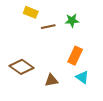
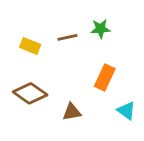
yellow rectangle: (31, 12) -> (30, 46), moved
cyan triangle: (82, 77) -> (126, 111), moved

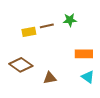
yellow rectangle: (30, 46) -> (29, 32), moved, turned -32
orange rectangle: (105, 78) -> (84, 54), moved, turned 66

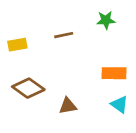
green star: (70, 20) -> (106, 20), moved
yellow rectangle: (29, 32) -> (17, 45), moved

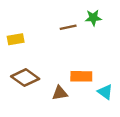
brown line: (64, 35) -> (68, 27), moved
orange rectangle: (114, 73) -> (81, 76), moved

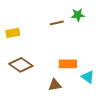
brown triangle: (60, 93) -> (55, 85), moved

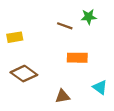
brown line: (57, 23) -> (65, 26), turned 32
orange rectangle: (68, 64) -> (77, 58), moved

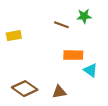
brown diamond: (24, 74) -> (25, 89), moved
cyan triangle: (100, 87) -> (91, 70), moved

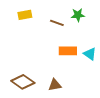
yellow rectangle: (14, 36) -> (25, 15), moved
cyan triangle: (91, 70) -> (90, 54), moved

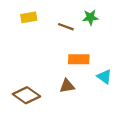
cyan triangle: (90, 54) -> (104, 77), moved
brown triangle: (55, 85) -> (67, 86), moved

